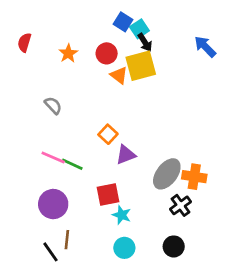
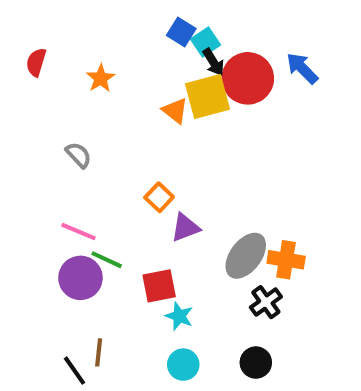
red circle: (107, 53) -> (248, 78), moved, size x1.6
green line: (72, 164) -> (107, 260), moved
purple circle: (53, 204) -> (80, 278), moved

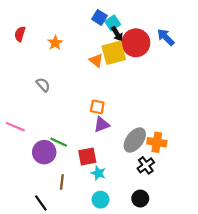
orange square: (159, 197) -> (97, 107), moved, turned -32
pink line: (78, 232) -> (15, 127), moved
brown line: (99, 352) -> (62, 182), moved

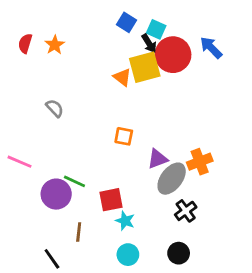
cyan square: (113, 23) -> (156, 29), moved, turned -32
orange star: (55, 43) -> (55, 45), moved
purple triangle: (102, 125) -> (157, 159), moved
orange cross: (157, 142) -> (200, 162), moved, turned -30

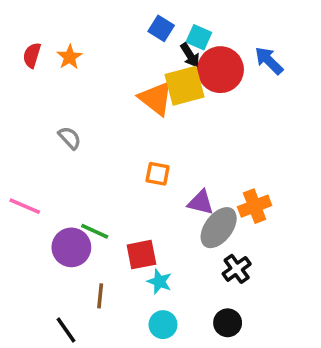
orange triangle: (122, 77) -> (156, 98), size x1.5
purple triangle: (157, 159) -> (201, 202), turned 35

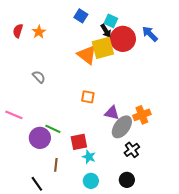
blue square: (161, 28) -> (81, 16), moved

